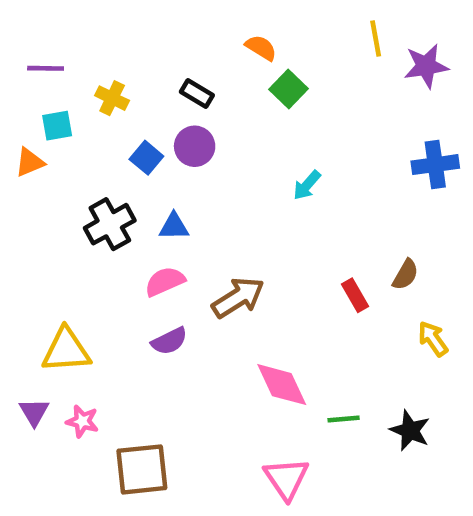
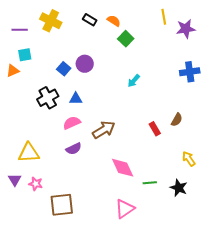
black rectangle: (197, 94) -> (90, 20), moved
yellow cross: (112, 98) -> (51, 21), moved, size x1.5
yellow arrow: (433, 339) -> (189, 159), moved
pink triangle: (286, 479) -> (125, 209), turned 30

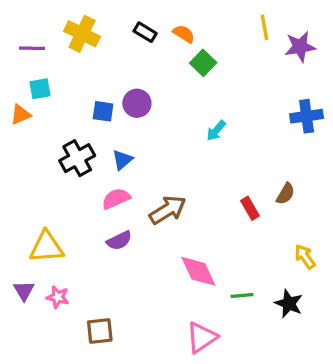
blue square: (64, 69) -> (103, 111), turned -32
blue triangle: (76, 99) -> (122, 160), turned -40
brown square: (62, 205) -> (100, 331), size x0.7

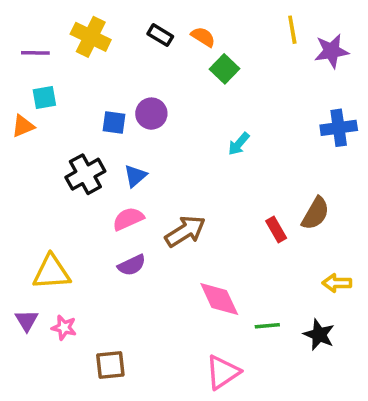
brown semicircle: (286, 194) -> (315, 213), size x1.4
yellow arrow: (305, 257) -> (337, 283), turned -55

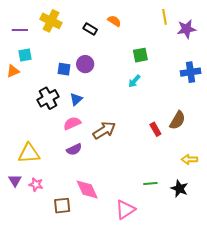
black rectangle: (160, 35) -> (90, 29), moved
green square: (225, 69) -> (140, 55), moved, turned 35
pink diamond: (219, 299) -> (87, 189), moved

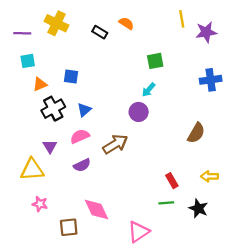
purple circle: (85, 64) -> (139, 112), moved
orange triangle: (13, 71) -> (40, 84), moved
red rectangle: (155, 129) -> (172, 181), moved
purple triangle: (15, 180) -> (50, 146), moved

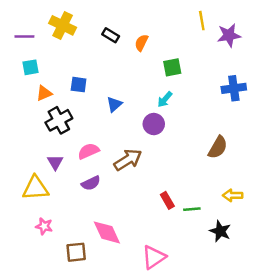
orange semicircle: (126, 23) -> (141, 43), moved, turned -96
blue triangle: (84, 110) -> (114, 104), moved
red rectangle: (172, 181) -> (167, 200), moved
green line: (166, 203) -> (192, 209), moved

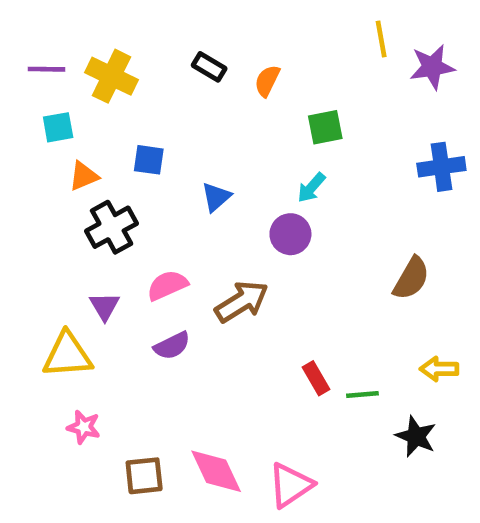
yellow cross: (63, 25) -> (112, 76), moved
pink diamond: (107, 232) -> (216, 471), moved

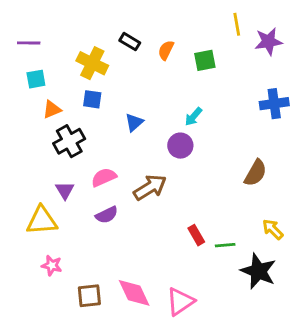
yellow cross: (112, 76) -> (92, 63), moved
green square: (325, 127) -> (205, 60), moved
yellow arrow: (439, 369) -> (273, 229), turned 45
black star: (416, 436) -> (258, 271), size x1.4

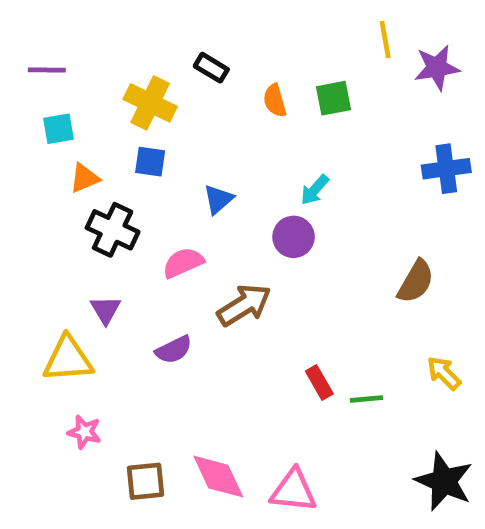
orange semicircle: (166, 50) -> (275, 101), moved, turned -42
black cross: (69, 141) -> (113, 230), turned -36
pink semicircle: (104, 177) -> (183, 263), moved
black star: (258, 271) -> (444, 481), moved
pink triangle: (180, 302) -> (294, 491), turned 40

